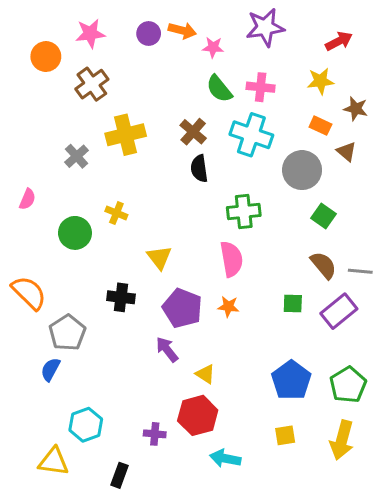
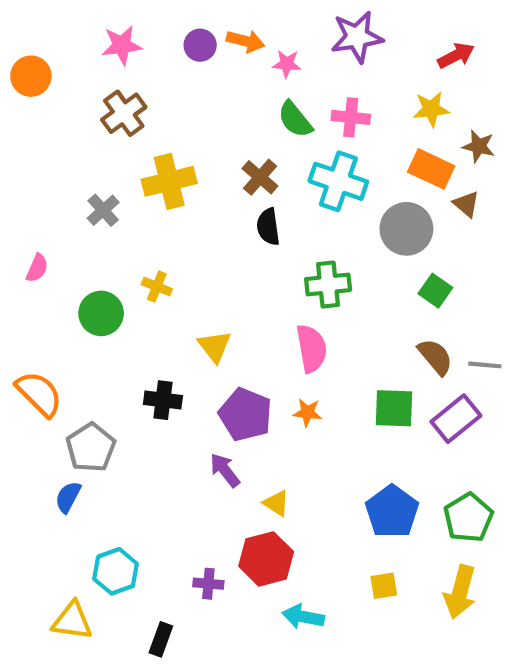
orange circle: (46, 57) -> (31, 76), moved
orange rectangle: (320, 126) -> (431, 169), size x1.5
green square: (293, 303) -> (394, 408), size x1.5

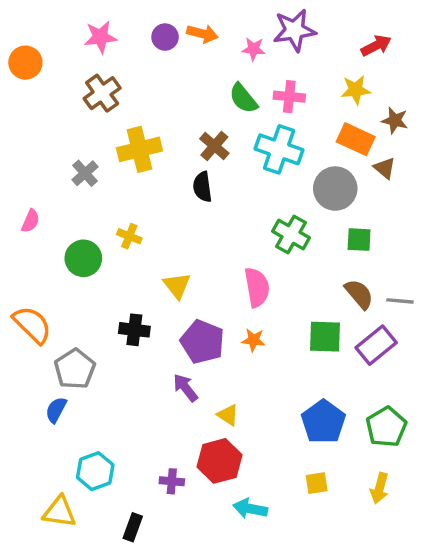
pink star: (287, 64) -> (254, 49), moved
black semicircle: (268, 227) -> (202, 187), moved
green cross: (328, 285) -> (291, 234), moved, turned 36
green square: (435, 291) -> (359, 240), turned -32
yellow arrow: (460, 592) -> (380, 488), size x0.7

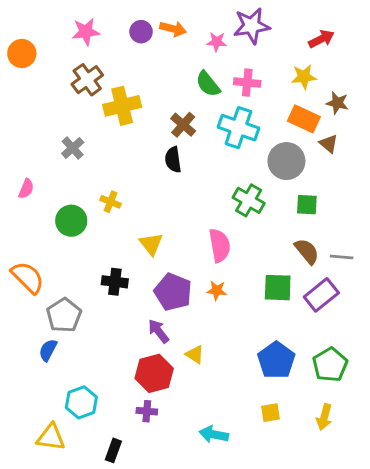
yellow cross: (139, 149) -> (122, 106), moved
red hexagon: (219, 461) -> (154, 373), moved

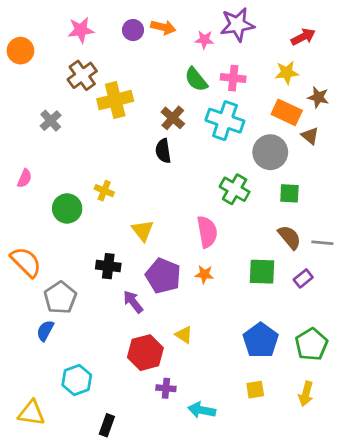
gray cross: (73, 148) -> (51, 121), moved
purple rectangle: (321, 295) -> (303, 278), size x0.6
purple arrow: (158, 331) -> (133, 302), moved
purple cross: (147, 411) -> (166, 388), moved
yellow triangle: (51, 437) -> (31, 413), moved

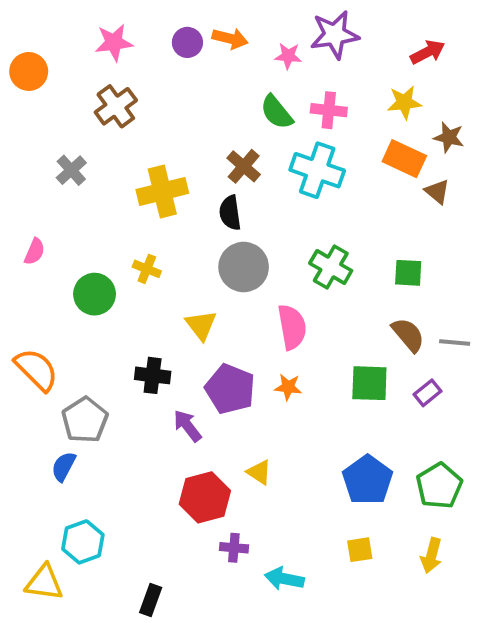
yellow cross: (115, 100) -> (162, 191), moved
gray circle: (270, 152) -> (244, 267), moved
cyan hexagon: (77, 380) -> (83, 542), moved

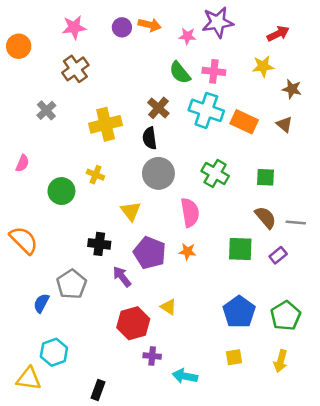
orange rectangle: (404, 159) -> (244, 122), moved
gray pentagon: (85, 420) -> (72, 284), moved

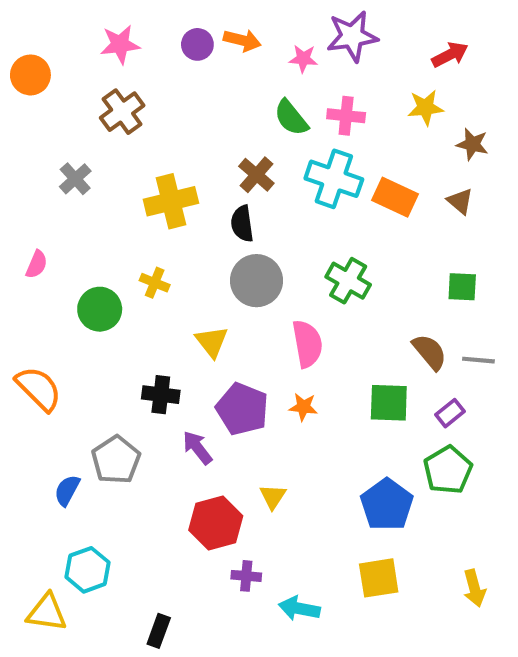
green square: (265, 177) -> (462, 287), moved
yellow triangle: (169, 307) -> (273, 497), turned 30
green pentagon: (286, 316) -> (448, 470), moved
yellow square: (234, 357) -> (379, 578), size x1.5
yellow arrow: (281, 361) -> (474, 588), moved, turned -30

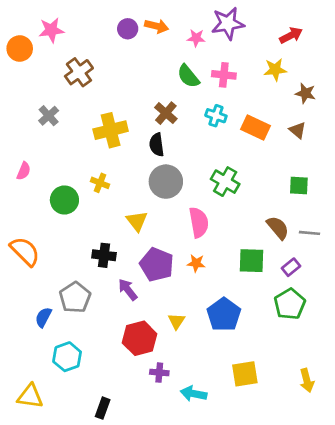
pink star: (120, 44) -> (51, 30), moved
cyan cross: (334, 179) -> (216, 116), size x0.6
blue pentagon: (387, 505) -> (224, 315), moved
cyan hexagon: (87, 570) -> (67, 357), moved

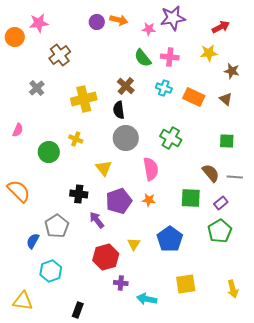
purple pentagon: (157, 265) -> (119, 201), turned 30

